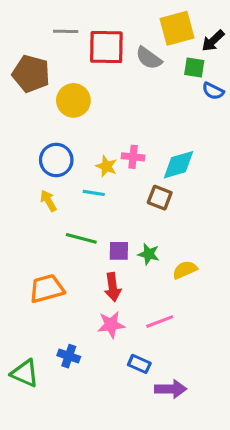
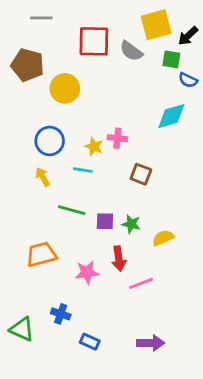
gray line: (66, 31) -> (41, 18), moved
cyan diamond: (179, 165) -> (171, 116), moved
red arrow: (113, 287) -> (119, 259), moved
pink star: (111, 325) -> (87, 272), moved
blue rectangle: (139, 364) -> (90, 342), moved

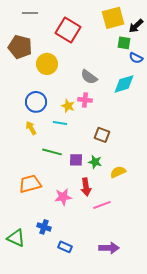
red square: (94, 41) -> (68, 30), turned 30
gray semicircle: (131, 51) -> (89, 77), moved
brown square: (141, 174) -> (102, 135), moved

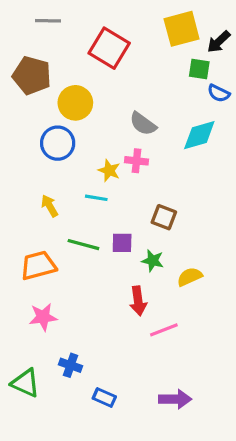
blue circle: (36, 102) -> (58, 143), moved
purple square: (76, 160) -> (122, 243), moved
orange trapezoid: (30, 184) -> (38, 265), moved
pink star: (63, 197) -> (43, 317), moved

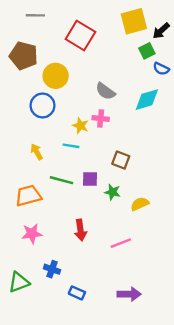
green square: (199, 69) -> (147, 51), turned -35
red arrow: (138, 301) -> (80, 230), moved
green triangle: (25, 383) -> (19, 282), turned -45

